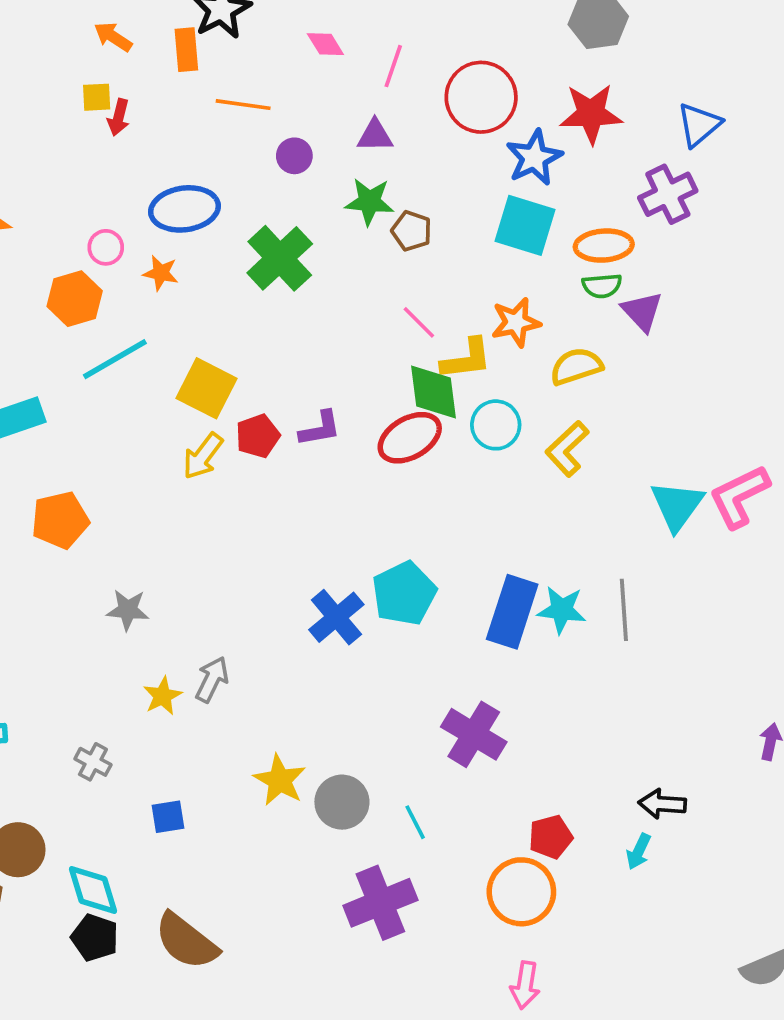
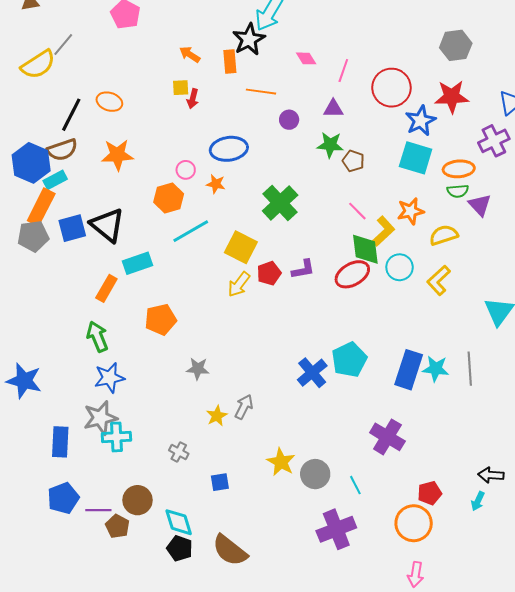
green cross: (280, 258) -> (280, 203), moved
yellow L-shape: (466, 359) -> (383, 231), turned -36

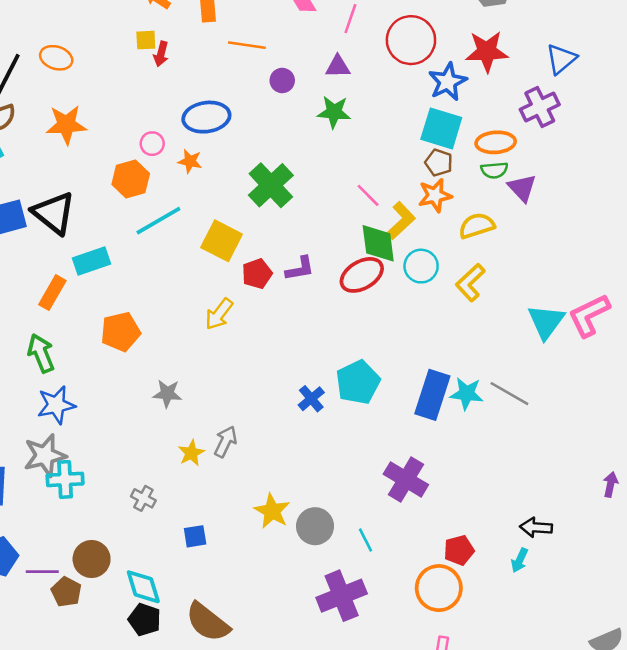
brown pentagon: (353, 161) -> (439, 163), moved
yellow arrow: (239, 284) -> (219, 314), moved
gray line: (470, 369) -> (509, 394), turned -56
blue cross: (312, 373) -> (311, 399), size x0.7

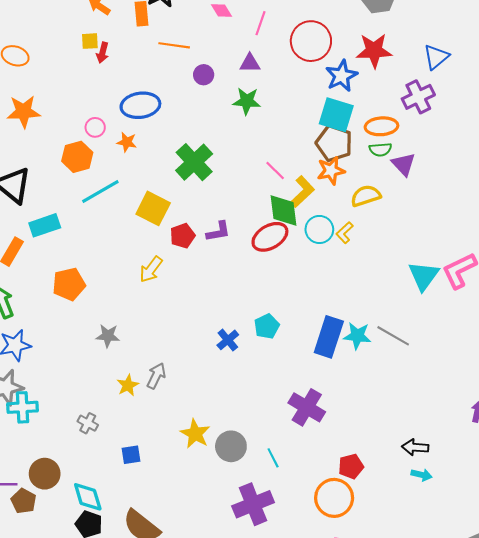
brown pentagon: (439, 163) -> (334, 143), size x1.6
yellow L-shape: (470, 283) -> (345, 233), moved, size x0.7
cyan pentagon: (358, 382) -> (267, 326), size x0.7
cyan arrow: (520, 560) -> (421, 475), moved, turned -102

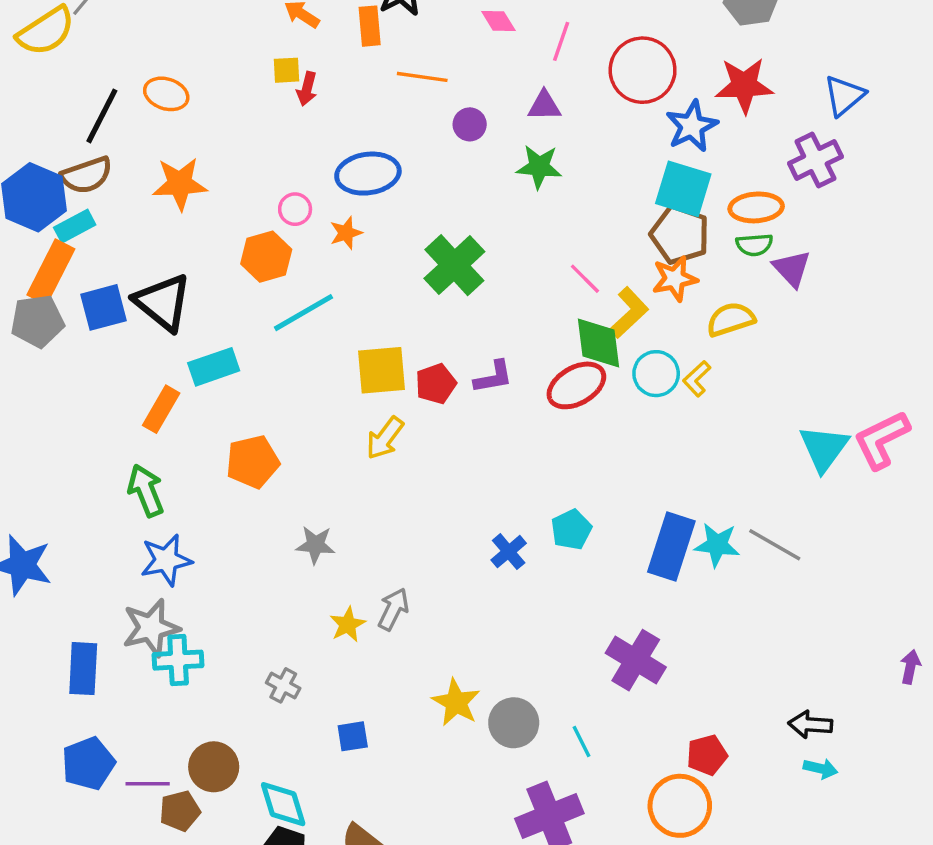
orange star: (127, 142) -> (346, 233), turned -30
yellow square: (153, 208) -> (381, 370), moved, turned -32
brown pentagon: (24, 501) -> (180, 811), turned 30

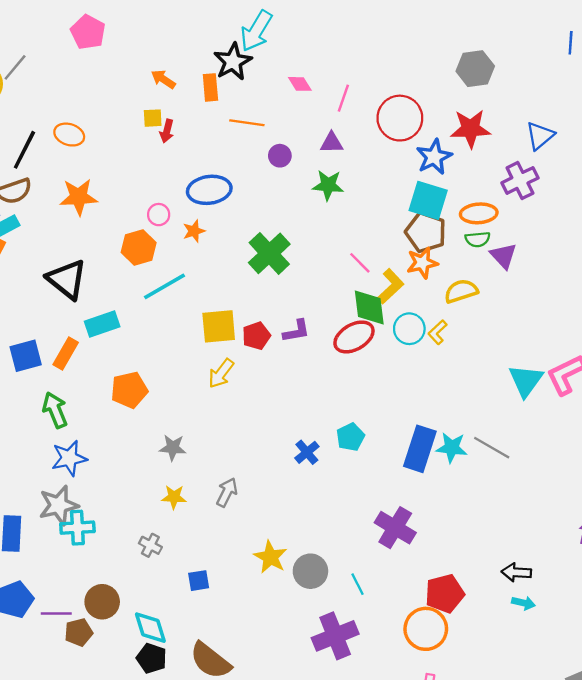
blue square: (103, 307) -> (26, 356), moved
yellow star: (348, 624) -> (174, 497), moved, turned 30
red pentagon: (707, 755) -> (445, 594), size x1.4

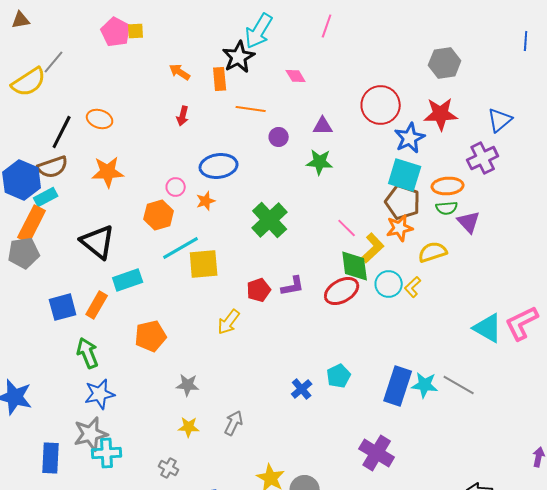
pink line: (343, 98) -> (327, 26), moved
yellow square: (153, 118) -> (136, 31), moved
yellow square: (219, 326) -> (204, 264), moved
cyan triangle: (526, 381) -> (488, 328), turned -36

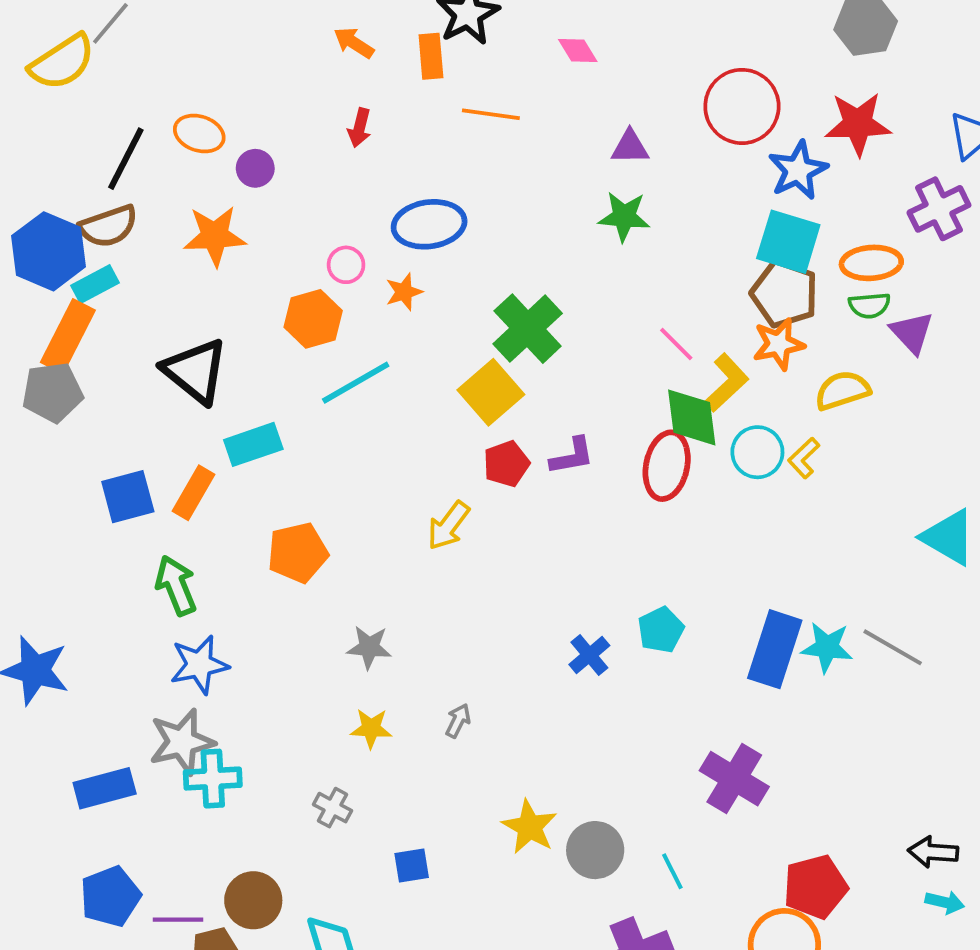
purple circle: (279, 137) -> (255, 168), moved
yellow square: (204, 264) -> (491, 392), moved, turned -36
red ellipse: (342, 291) -> (667, 466), turned -48
gray arrow: (234, 423) -> (458, 721), size x0.7
blue rectangle: (51, 458) -> (105, 788), turned 72

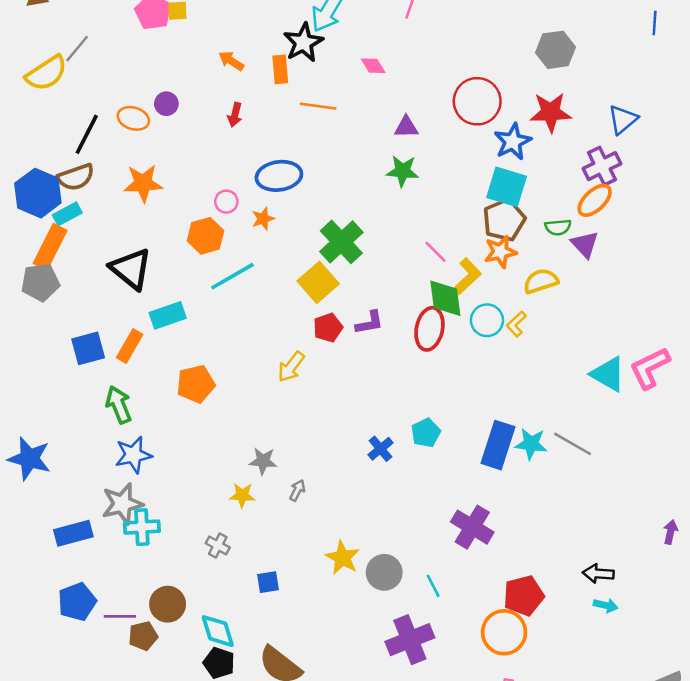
purple circle: (255, 168) -> (166, 104), moved
orange ellipse: (871, 263) -> (595, 200), moved, turned -39
brown pentagon: (784, 294) -> (504, 220), turned 30
gray star: (369, 647) -> (263, 461), moved

